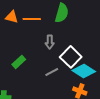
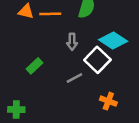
cyan diamond: (84, 71) -> (113, 41), moved

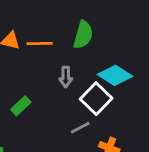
gray line: (74, 78) -> (80, 128), moved

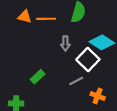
green rectangle: (21, 106) -> (38, 77), moved

